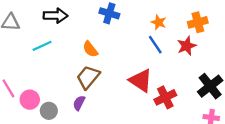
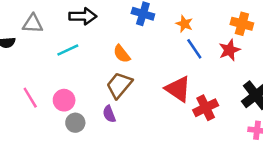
orange star: (159, 22) -> (184, 24), moved
orange cross: (198, 22) -> (242, 24), turned 30
pink circle: (30, 100) -> (64, 100), moved
purple semicircle: (79, 103) -> (109, 114), turned -48

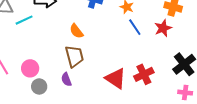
cyan line: (68, 50) -> (24, 20), moved
brown trapezoid: (119, 85) -> (74, 56), turned 125
red triangle: (178, 89) -> (116, 78), moved

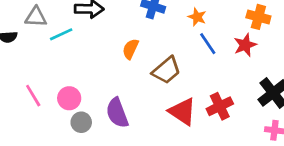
orange semicircle: (76, 31) -> (130, 49), turned 63
brown trapezoid: (74, 56) -> (166, 70), moved, turned 65
purple semicircle: (66, 79) -> (117, 113), size x1.6

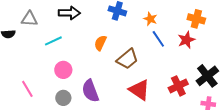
cyan line: (61, 34) -> (53, 41), moved
pink line: (33, 96) -> (27, 89), moved
pink circle: (69, 98) -> (63, 70), moved
red cross: (220, 106) -> (178, 86), moved

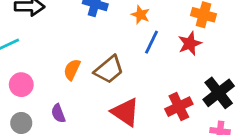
blue line: (158, 39) -> (151, 42), turned 60
orange semicircle: (100, 43) -> (72, 70), moved
purple semicircle: (90, 91) -> (58, 113), size x0.6

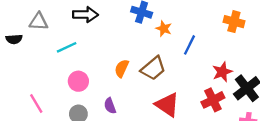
orange star: (140, 15) -> (164, 29), moved
red star: (190, 44) -> (222, 72), moved

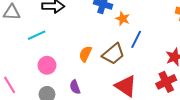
blue line: (190, 45) -> (136, 39), moved

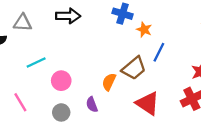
cyan line: (37, 35) -> (36, 62), moved
orange semicircle: (85, 54) -> (109, 82), moved

